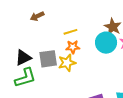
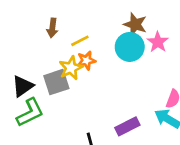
brown arrow: (37, 16) -> (52, 28), moved, turned -48
yellow star: (67, 63) -> (71, 68), moved

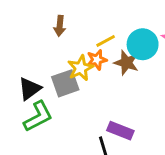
brown star: (135, 24) -> (126, 63), moved
yellow line: (80, 41) -> (106, 41), moved
purple rectangle: (127, 126) -> (120, 131), moved, turned 50

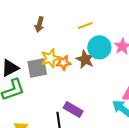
yellow line: (106, 41) -> (85, 26), moved
orange star: (97, 60) -> (63, 63), moved

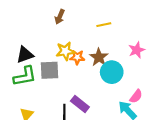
cyan circle: (99, 47) -> (112, 72), moved
gray square: (37, 68) -> (49, 70), moved

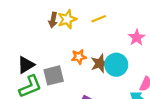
yellow star: (65, 51) -> (67, 19), moved
brown star: (99, 57) -> (100, 63), moved, turned 30

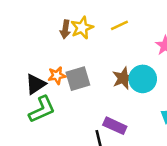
orange star: (79, 57) -> (57, 76), moved
gray square: (54, 75) -> (78, 79), moved

